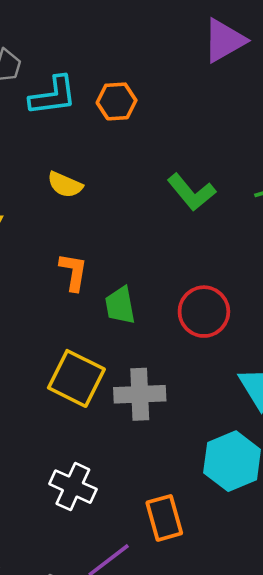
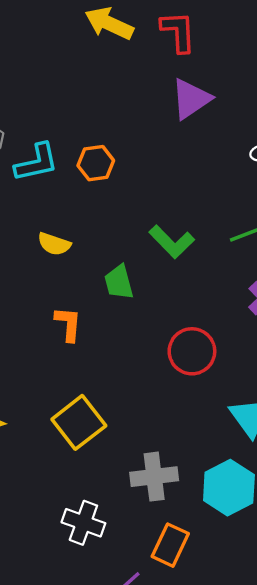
green trapezoid: (120, 305) -> (119, 282), moved
yellow square: (76, 378) -> (79, 422), turned 30
gray cross: (140, 394) -> (154, 477), moved
orange rectangle: (164, 518) -> (170, 545), turned 45

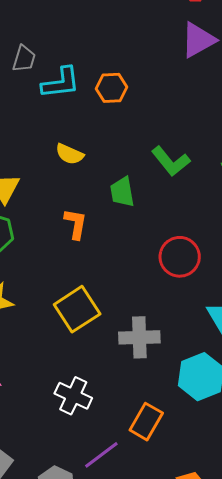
gray cross: (154, 477) -> (139, 337), moved

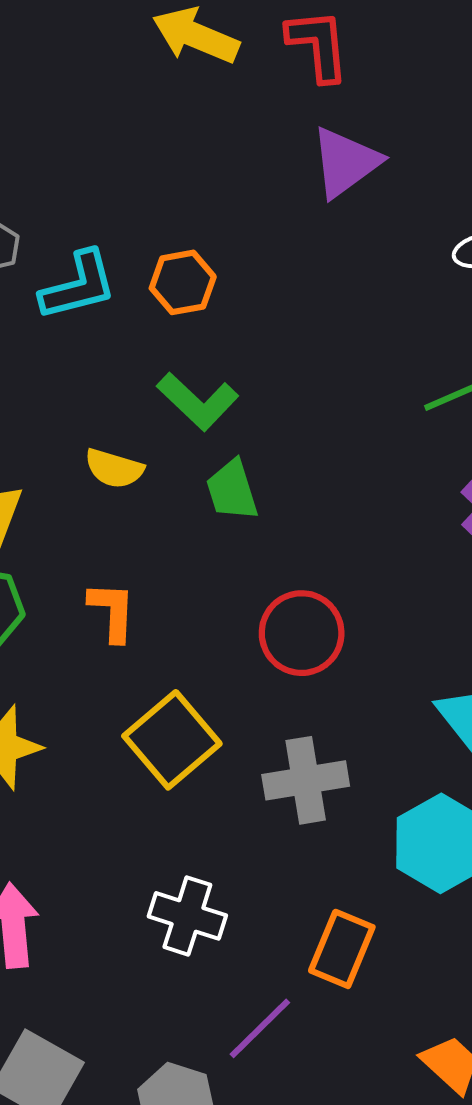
yellow semicircle: (70, 154) -> (114, 468), moved
green L-shape: (171, 161) -> (198, 401), moved
orange L-shape: (76, 224) -> (112, 611), moved
red circle: (180, 257) -> (302, 633), moved

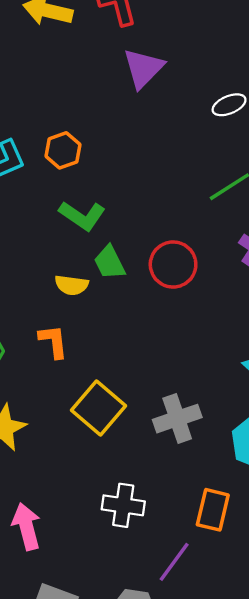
yellow semicircle: (114, 468) -> (72, 285), moved
red circle: (302, 633) -> (173, 265), moved

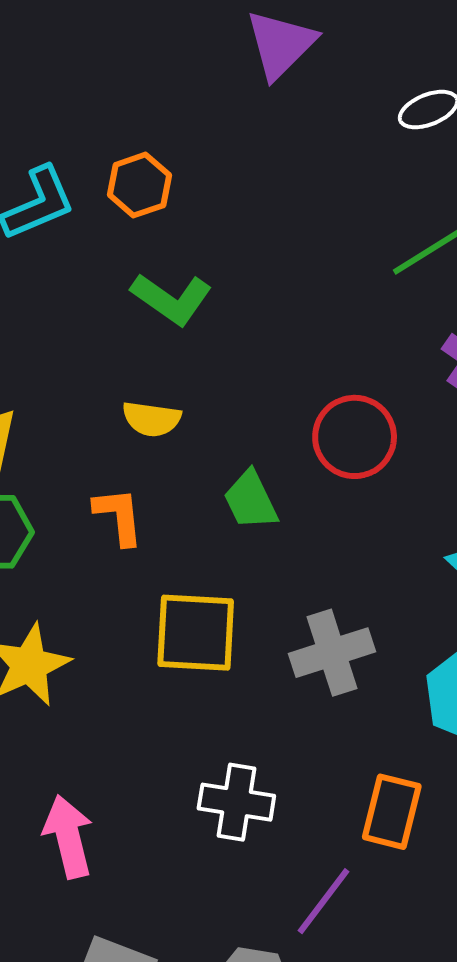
green trapezoid: (110, 262) -> (251, 500), moved
red circle: (173, 265) -> (355, 437), moved
yellow square: (99, 408) -> (196, 633), turned -38

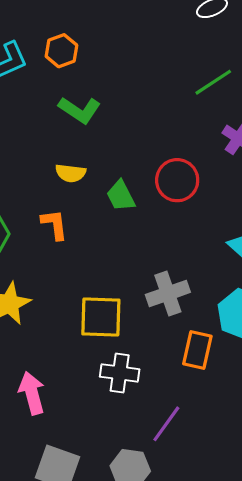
green trapezoid: (251, 500) -> (121, 196), moved
yellow square: (196, 633) -> (101, 317), moved
orange rectangle: (392, 812) -> (197, 350), moved

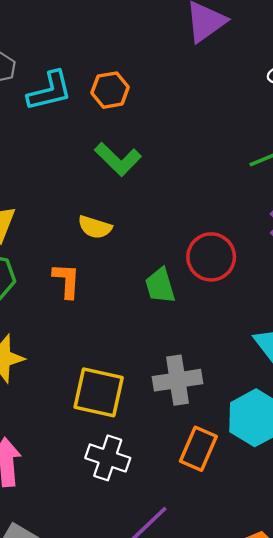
green trapezoid: (121, 196) -> (160, 286), moved

